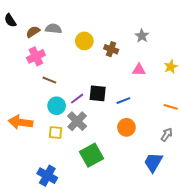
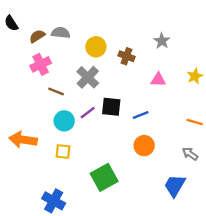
gray cross: (77, 121) -> (88, 77), moved
gray arrow: (167, 135) -> (190, 154), turned -88

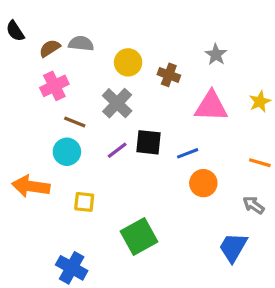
pink triangle: (158, 80) -> (211, 106), size x1.6
cyan circle: (64, 121) -> (67, 152), moved
orange circle: (144, 146) -> (203, 183), moved

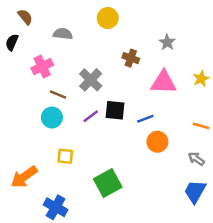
black semicircle: (15, 31) -> (12, 42), moved, turned 56
brown semicircle: (50, 48) -> (25, 17), moved, turned 84
yellow circle: (128, 62) -> (108, 18), moved
orange arrow: (31, 186) -> (24, 177), moved, turned -44
blue trapezoid: (233, 247) -> (195, 191), moved

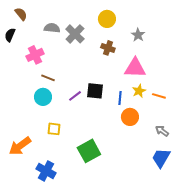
yellow circle: (108, 18) -> (107, 19), moved
yellow star: (201, 79) -> (139, 91), moved
gray cross: (91, 80) -> (75, 34), moved
blue line: (145, 119) -> (120, 98), turned -64
orange line: (201, 126) -> (159, 96), moved

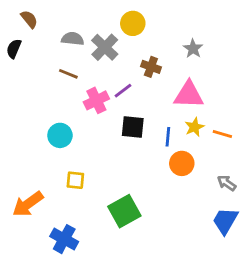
yellow circle: (107, 19) -> (133, 23), moved
pink cross: (35, 55) -> (96, 100), moved
brown line: (48, 78) -> (68, 74), moved
purple line: (75, 96) -> (123, 91), moved

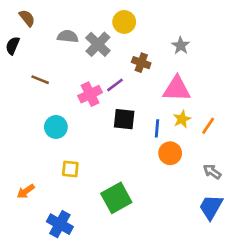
brown line: (68, 74) -> (40, 80), moved
orange line: (222, 134) -> (208, 126), turned -72
orange arrow: (28, 204) -> (26, 191), size x0.6

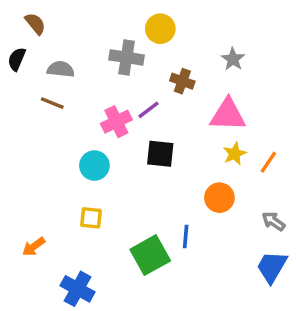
gray semicircle: (68, 36) -> (61, 69), moved
gray cross: (98, 44) -> (127, 57), turned -35
cyan circle: (56, 127) -> (94, 166), moved
blue line: (157, 128) -> (186, 236), moved

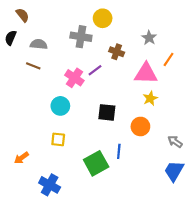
pink cross: (116, 122) -> (74, 78), turned -30
black square: (160, 154) -> (107, 112), moved
orange line: (268, 162) -> (169, 59), moved

